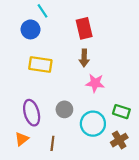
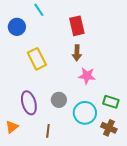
blue circle: (31, 29) -> (17, 27), moved
yellow rectangle: (40, 64) -> (37, 59), turned 55
orange triangle: (22, 139) -> (12, 127), moved
brown cross: (119, 140) -> (109, 128), turned -35

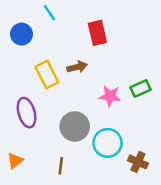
brown arrow: (77, 53) -> (77, 67), moved, turned -105
gray circle: (59, 100) -> (75, 126), size x1.5
green rectangle: (111, 102) -> (140, 89), moved, turned -42
purple ellipse: (29, 103) -> (27, 113), moved

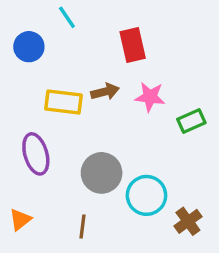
yellow rectangle: (47, 75) -> (63, 102), turned -56
pink star: (110, 96) -> (150, 97), moved
brown cross: (138, 162) -> (188, 221), turned 30

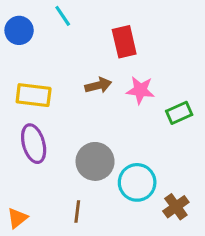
blue circle: (29, 47) -> (19, 30), moved
yellow rectangle: (63, 102) -> (34, 95), moved
orange triangle: (20, 220) -> (17, 218), moved

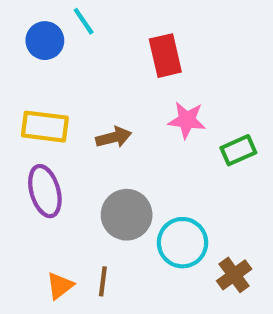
blue circle: (19, 30) -> (45, 41), moved
brown arrow: (98, 85) -> (114, 137), moved
orange triangle: (17, 218) -> (60, 286), moved

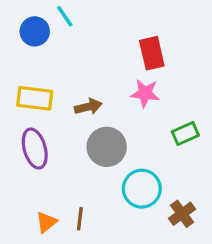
red rectangle: (165, 56) -> (152, 53), moved
green rectangle: (238, 150) -> (185, 133), moved
gray circle: (127, 215) -> (107, 147), moved

